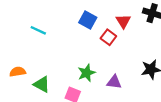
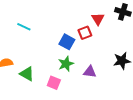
blue square: (88, 20) -> (67, 42), moved
red square: (108, 37) -> (85, 33), turned 32

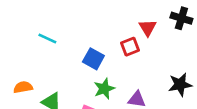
blue square: (67, 42) -> (93, 59), moved

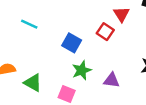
red square: (130, 47) -> (105, 32), turned -35

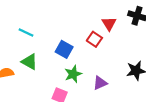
purple triangle: (112, 80) -> (100, 83), turned -32
green triangle: (33, 83) -> (29, 62), moved

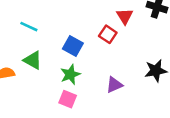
green star: (73, 74) -> (70, 74), moved

